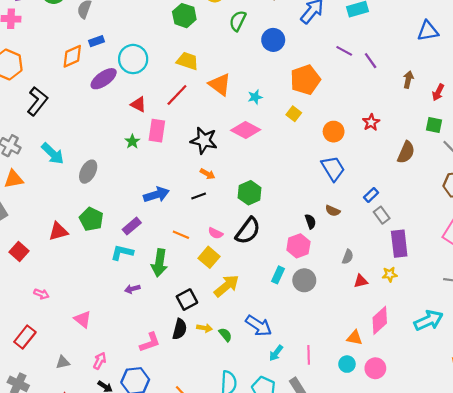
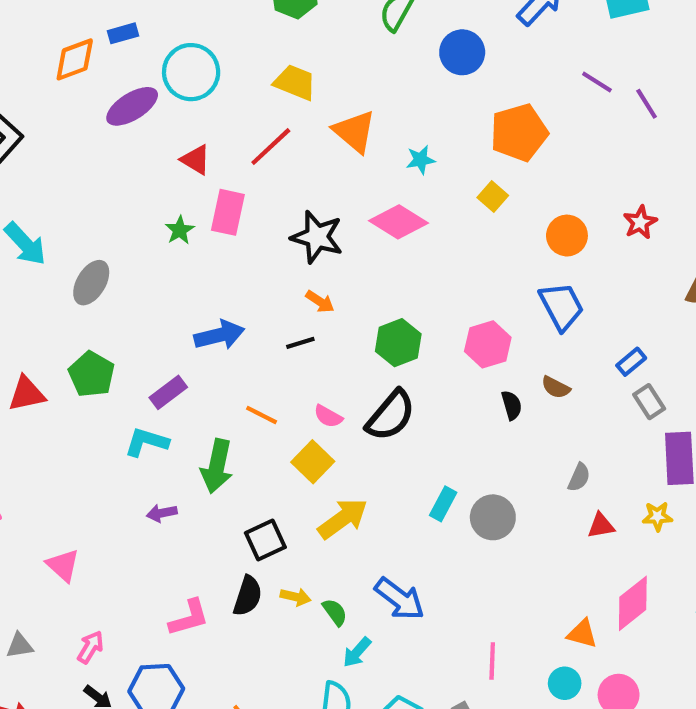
pink hexagon: (298, 246) -> (488, 344), moved
cyan arrow: (276, 353) -> (357, 652), moved

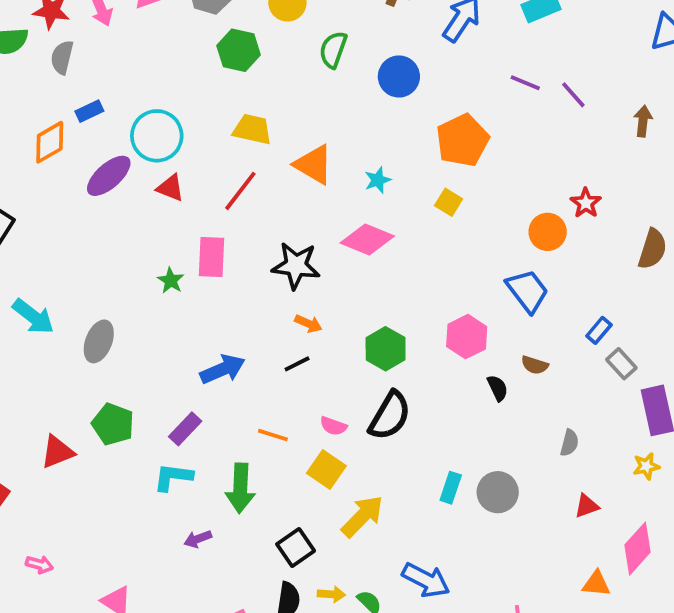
red triangle: (196, 160) -> (170, 188), moved
orange circle: (567, 236) -> (548, 232), moved
red triangle: (601, 526) -> (587, 506), moved

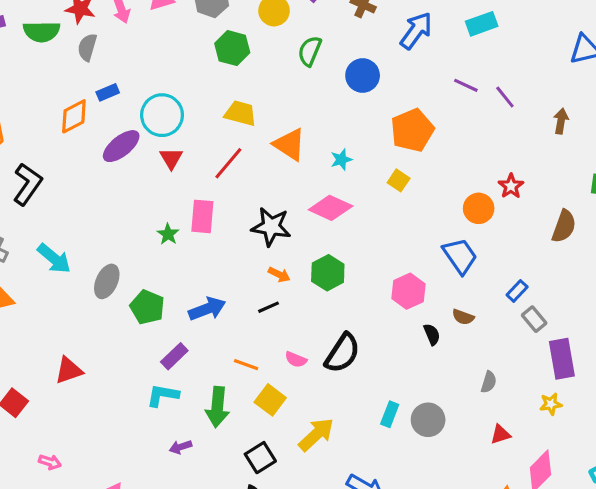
red triangle: (170, 188) -> (171, 158), turned 35
green hexagon: (386, 349) -> (328, 273), moved
green pentagon: (113, 424) -> (147, 307), moved
yellow square: (326, 470) -> (270, 400), moved

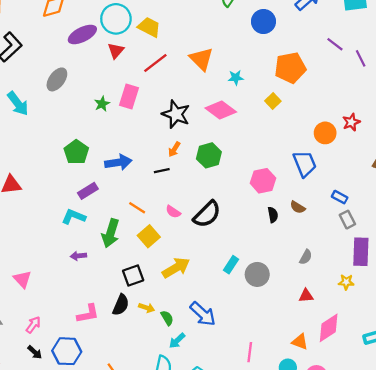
yellow trapezoid: (241, 113) -> (149, 27), moved
orange arrow: (279, 275) -> (174, 149), turned 84
gray ellipse: (107, 281) -> (57, 79), moved
blue rectangle: (517, 291) -> (340, 197), turned 63

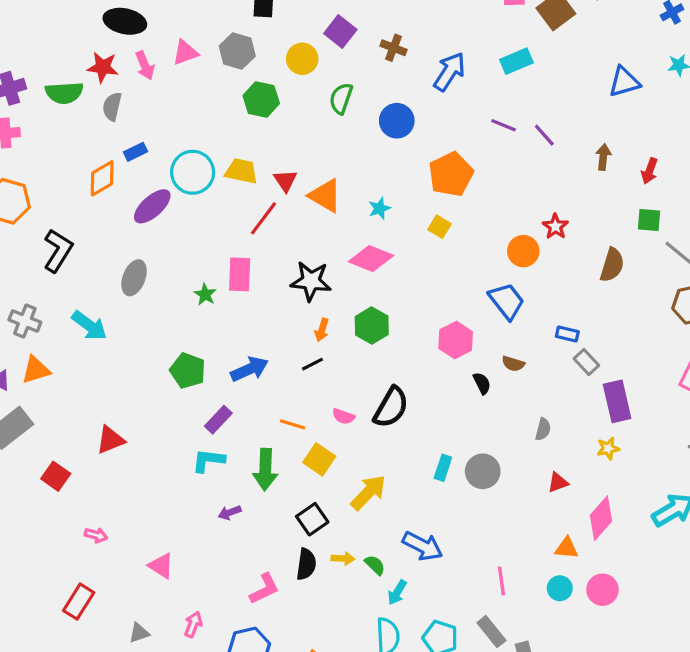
red triangle: (116, 51) -> (285, 181), moved

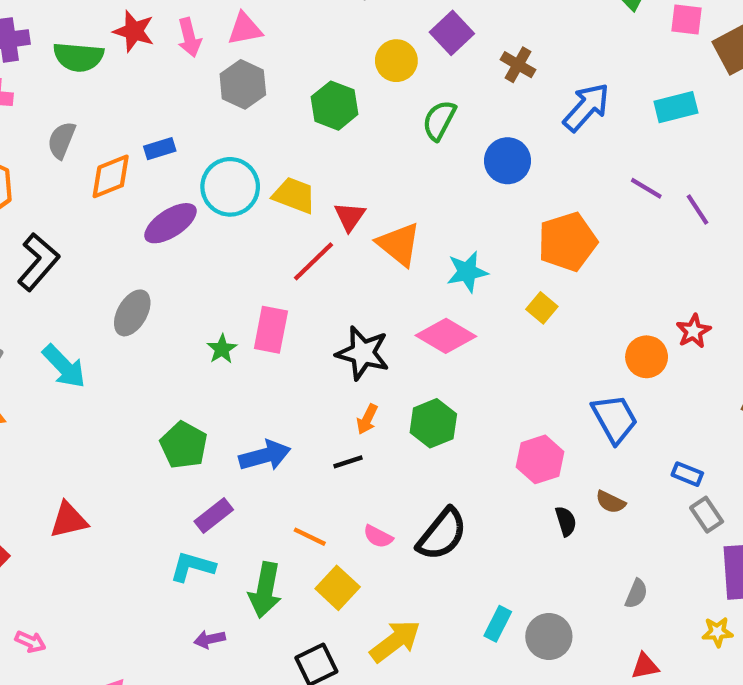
gray hexagon: (237, 51) -> (243, 84), moved
gray semicircle: (112, 107) -> (62, 140), moved
cyan star: (379, 208) -> (467, 272), size x1.4

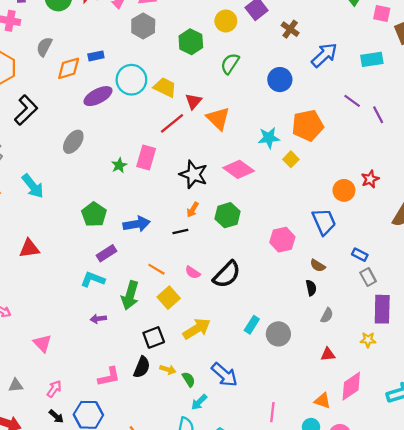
green semicircle: (439, 120) -> (230, 64), moved
cyan star: (467, 272) -> (269, 138), moved
cyan arrow: (64, 366) -> (33, 186), moved
black semicircle: (566, 521) -> (311, 288), moved

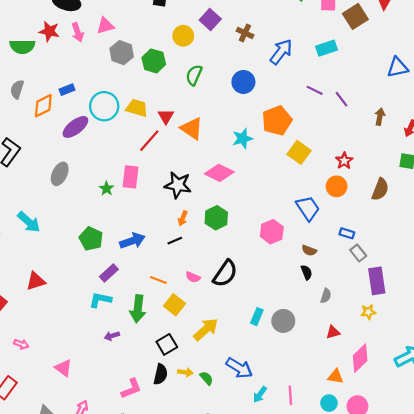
gray hexagon: (143, 26) -> (122, 53), moved
yellow square: (291, 159) -> (299, 152), moved, size x1.5
orange circle: (344, 190) -> (337, 186), moved
cyan arrow: (199, 402) -> (260, 395), moved

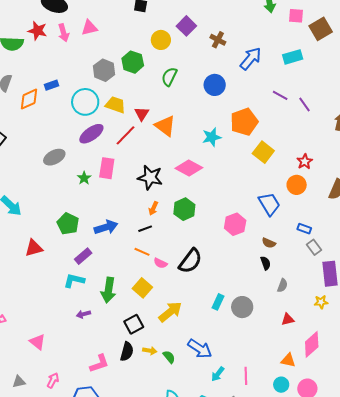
gray hexagon: (122, 53) -> (104, 70), moved
purple ellipse: (75, 127) -> (91, 134), moved
gray ellipse: (60, 174) -> (54, 157), moved, turned 35
orange line: (158, 280) -> (142, 252), moved
red triangle: (36, 281) -> (34, 248), moved

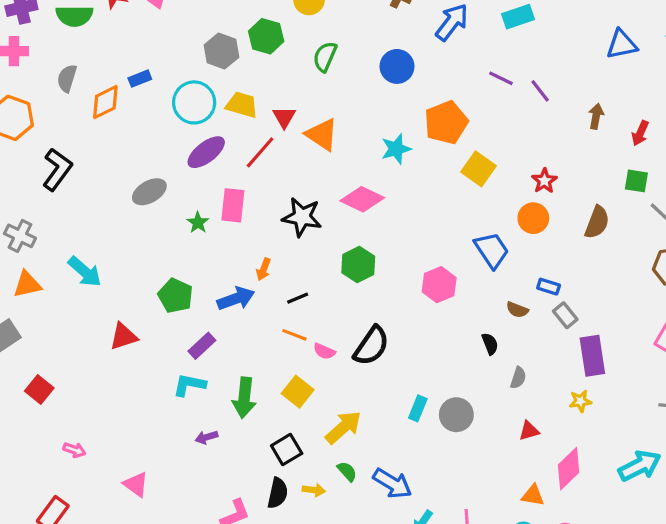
orange arrow: (153, 208) -> (264, 269), moved
brown semicircle: (269, 243) -> (517, 310), moved
green semicircle: (169, 357) -> (347, 471), moved

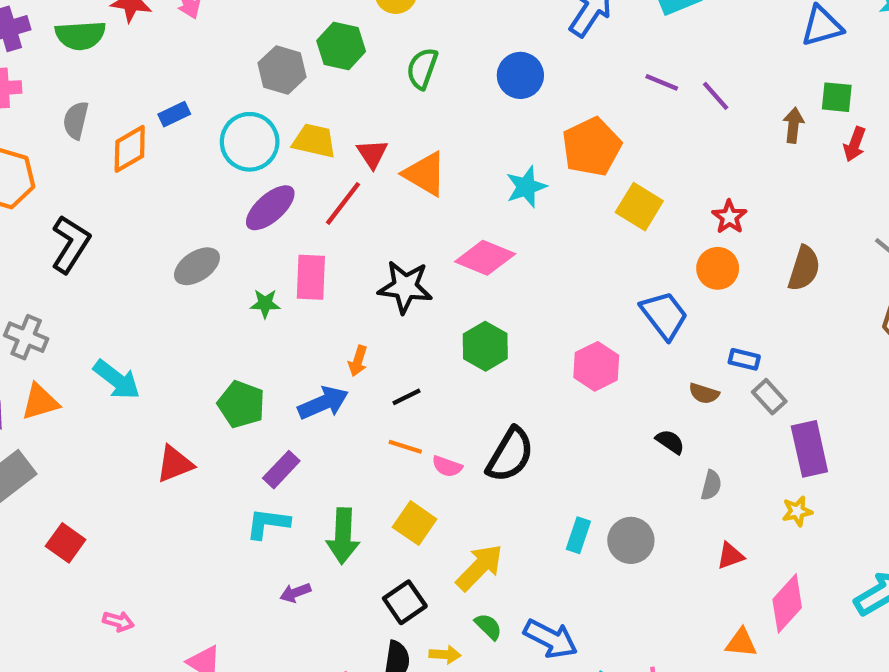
green square: (636, 181) -> (837, 97), moved
green star: (198, 223) -> (265, 304), turned -30
black semicircle: (490, 344) -> (670, 442), turned -30

